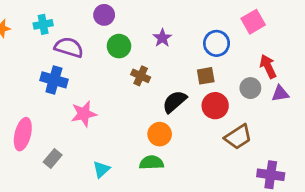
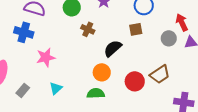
red circle: (215, 106) -> (135, 81), moved
cyan triangle: (101, 169) -> (56, 88), moved

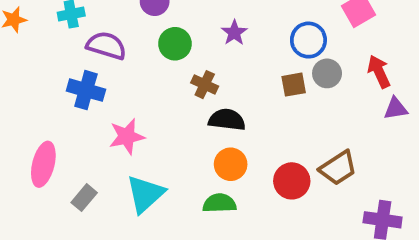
gray circle: (169, 38) -> (327, 73), moved
black semicircle: (113, 48) -> (227, 120), moved, turned 48
cyan triangle: (56, 88) -> (145, 194), size x1.6

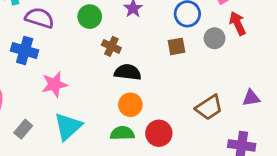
red arrow: (379, 72) -> (238, 23), moved
gray circle: (327, 73) -> (214, 38), moved
purple triangle: (396, 109) -> (251, 98), moved
red circle: (292, 181) -> (159, 133), moved

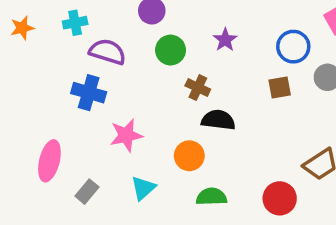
orange circle: (130, 105) -> (189, 156), moved
cyan triangle: (68, 126) -> (143, 188), size x0.7
red circle: (159, 133) -> (280, 198), moved

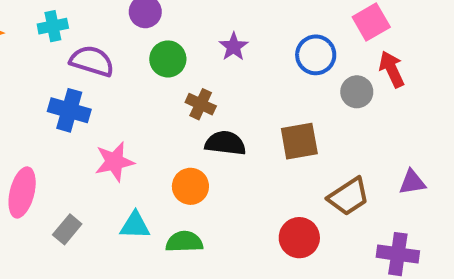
brown square: (280, 88) -> (299, 141), moved, size x1.4
cyan triangle: (143, 188) -> (135, 225), turned 44
green semicircle: (211, 197) -> (184, 242), moved

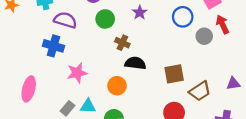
brown square: (299, 141) -> (174, 74), moved
gray rectangle: (67, 229) -> (67, 108), moved

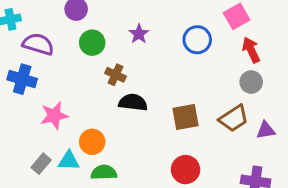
gray circle: (204, 36) -> (251, 82), moved
orange circle: (117, 86) -> (92, 142), moved
brown trapezoid: (200, 91) -> (234, 118), moved

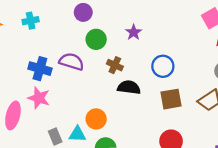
blue circle: (197, 40) -> (163, 66), moved
purple semicircle: (38, 44) -> (72, 62), moved
pink star: (54, 116) -> (39, 98), moved, turned 30
gray rectangle: (41, 164) -> (55, 137), turned -63

